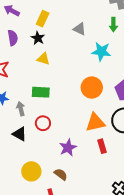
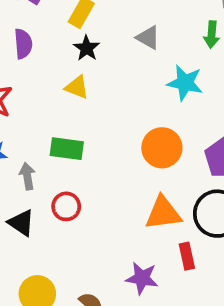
black star: (38, 38) -> (87, 48), moved
red rectangle: (102, 146) -> (187, 256), moved
purple star: (68, 148) -> (142, 278), moved, turned 30

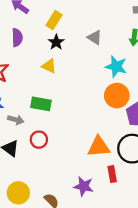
orange circle: (162, 148) -> (117, 96), moved
gray arrow: (27, 176) -> (16, 120), turned 112

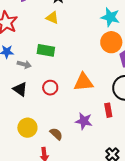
red circle: (39, 140) -> (50, 88), moved
orange triangle: (99, 147) -> (84, 82), moved

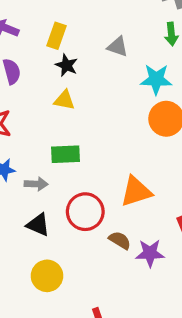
red circle: (50, 88) -> (85, 212), size x1.5
yellow circle: (27, 128) -> (47, 276), moved
brown semicircle: (56, 134) -> (120, 240), moved

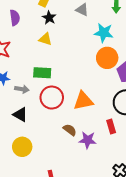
red circle: (85, 212) -> (52, 98), moved

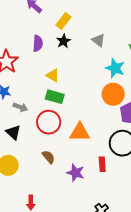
purple semicircle: (15, 18) -> (38, 43), moved
yellow triangle: (45, 39) -> (53, 75), moved
green rectangle: (42, 73) -> (55, 97), moved
brown semicircle: (70, 130) -> (48, 157), moved

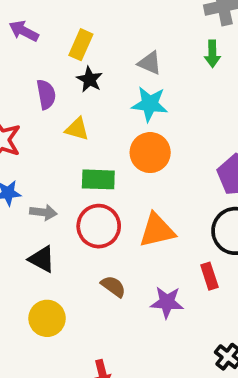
cyan star: (115, 68) -> (150, 104), moved
yellow triangle: (53, 75) -> (77, 129), moved
orange circle: (113, 94) -> (150, 153), moved

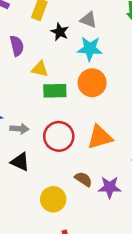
black star: (90, 79) -> (60, 32), moved
green rectangle: (98, 179) -> (55, 91), moved
brown semicircle: (113, 286) -> (83, 179), moved
yellow circle: (47, 318) -> (53, 199), moved

